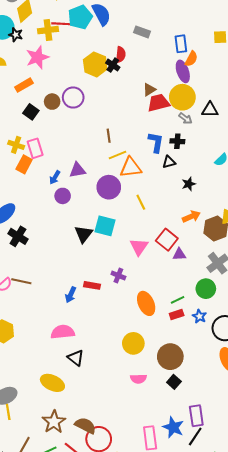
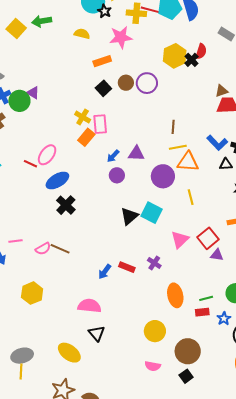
blue L-shape: (156, 142) -> (217, 143), turned 115

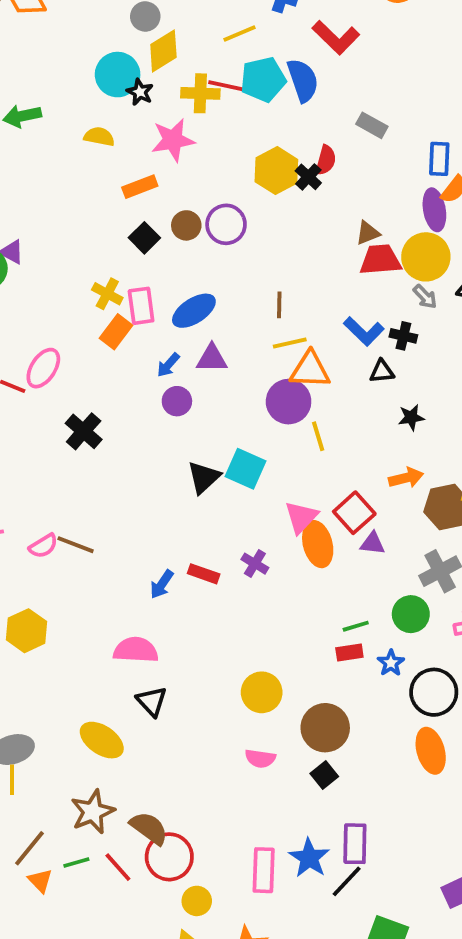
purple circle: (163, 176) -> (289, 402), moved
blue ellipse: (57, 180) -> (194, 311), moved
black cross: (66, 205) -> (84, 431), moved
orange ellipse: (175, 295) -> (318, 544), moved

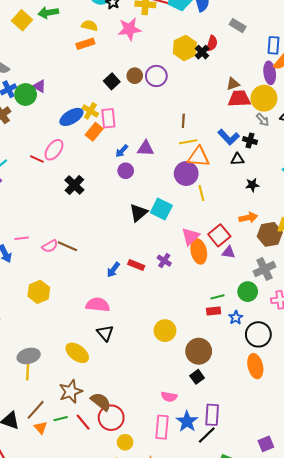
orange rectangle: (140, 187) -> (85, 44), moved
blue ellipse: (194, 311) -> (71, 117), moved
pink semicircle: (260, 759) -> (169, 397), moved

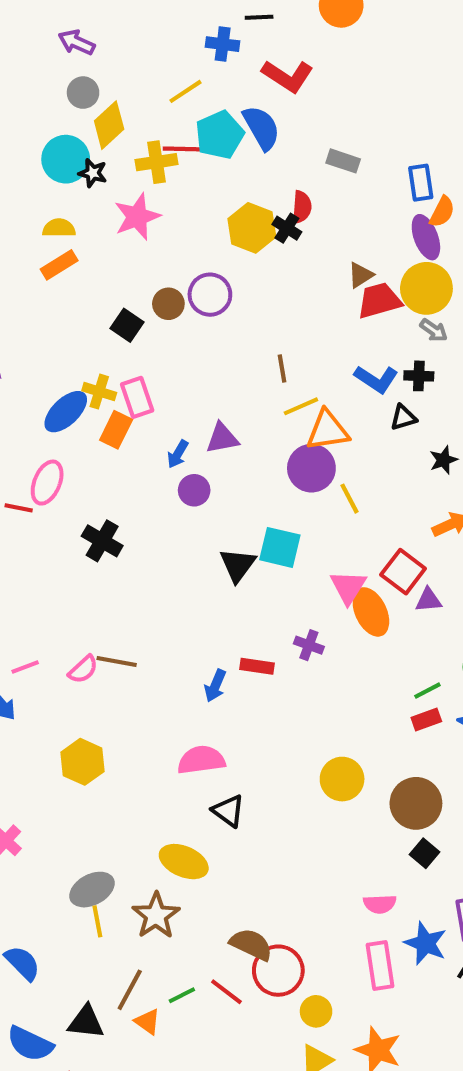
brown star: (71, 392) -> (156, 916), moved

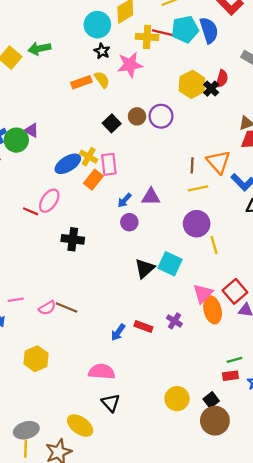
black star: (93, 173) -> (102, 51), moved
yellow semicircle: (59, 228) -> (102, 80), moved, turned 42
orange triangle: (328, 430) -> (218, 162), moved, turned 45
black cross: (102, 541) -> (73, 239), turned -35
black square: (424, 853) -> (211, 400), moved

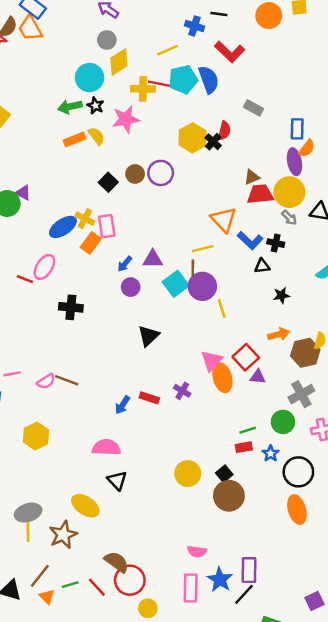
green arrow: (39, 49) -> (70, 107), moved
brown line: (192, 165) -> (193, 268), moved
cyan square: (170, 264) -> (176, 284), moved, turned 30

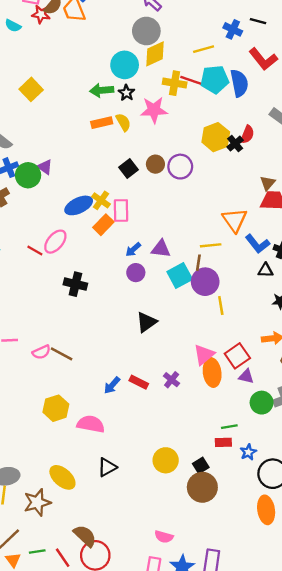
gray circle: (107, 40) -> (146, 31), size x1.5
brown triangle: (252, 177) -> (268, 183), turned -35
green circle: (283, 422) -> (262, 403), moved
yellow hexagon: (36, 436) -> (56, 408), moved
black triangle: (117, 480) -> (107, 467), moved, turned 36

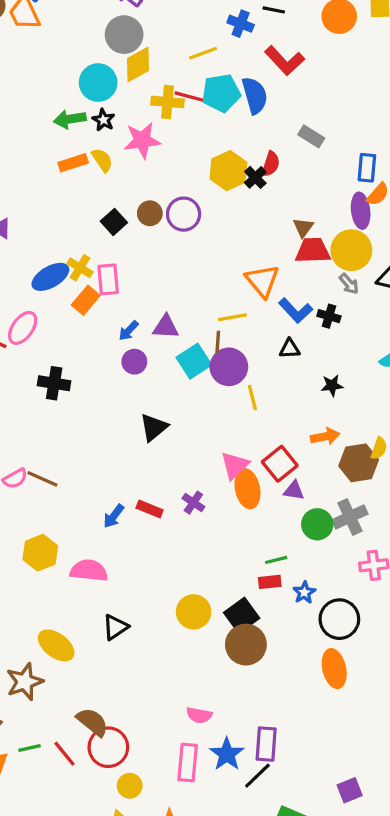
black triangle: (266, 270) -> (290, 349), moved
black square: (201, 465) -> (242, 615), size x1.5

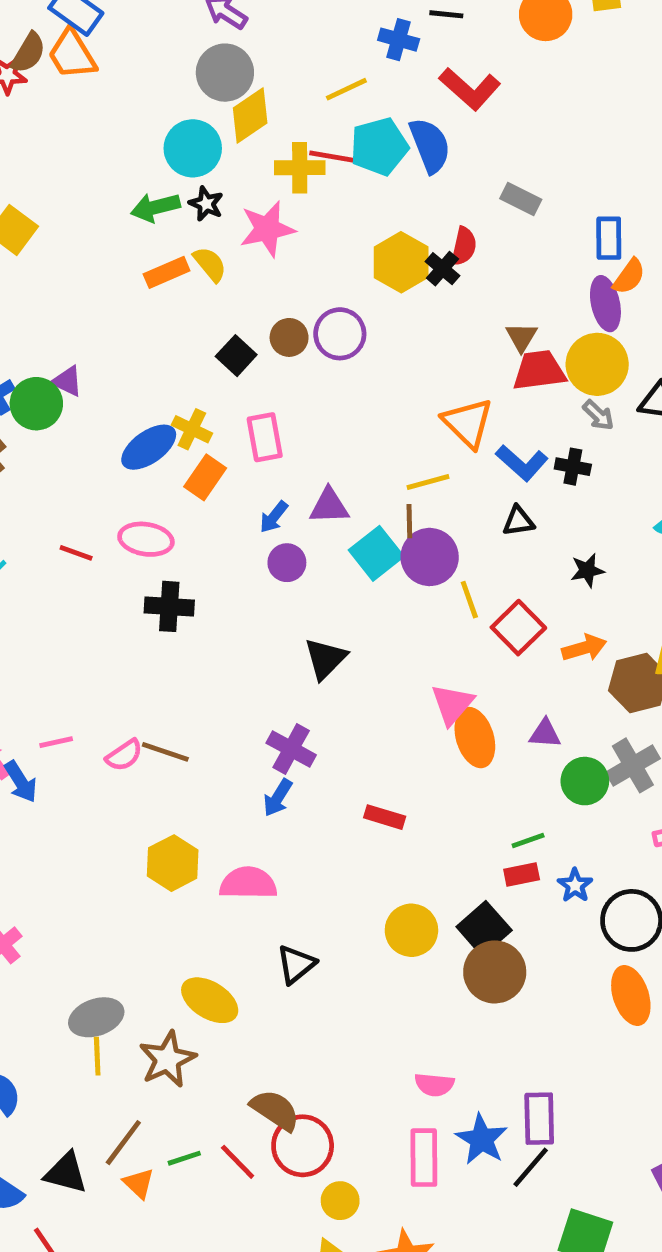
pink rectangle: (108, 279) -> (265, 437), moved
pink ellipse: (23, 328) -> (146, 539), moved, turned 68
red square: (280, 464) -> (518, 628), moved
purple cross: (193, 503) -> (291, 749), moved, size x1.4
red rectangle: (150, 509) -> (385, 817), moved

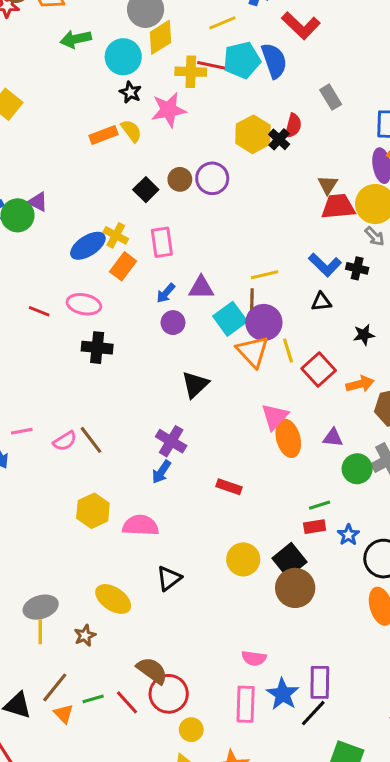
gray rectangle: (521, 199) -> (331, 97), turned 30
green arrow: (155, 207) -> (76, 39), moved
orange triangle: (468, 423) -> (253, 352), moved
brown line: (165, 752) -> (91, 440), turned 32
brown star: (167, 1059) -> (85, 636), size x0.6

